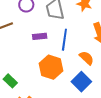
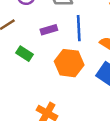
green rectangle: (10, 81) -> (24, 54), moved

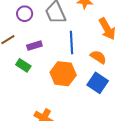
purple rectangle: (49, 30) -> (34, 46), moved

